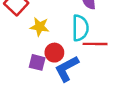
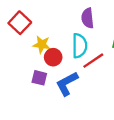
red line: (95, 44) -> (93, 61), turned -35
red circle: (54, 53) -> (53, 57), moved

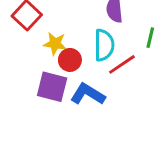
purple square: (39, 78) -> (52, 87), size x1.5
blue L-shape: (67, 84) -> (88, 94), turned 60

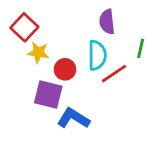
yellow star: (55, 44) -> (38, 53), moved
blue L-shape: (88, 94) -> (73, 118), moved

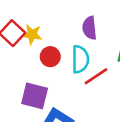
yellow star: (38, 53) -> (32, 34), moved
red circle: (65, 69) -> (50, 57), moved

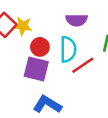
purple semicircle: (89, 28) -> (77, 20), turned -85
purple square: (35, 96) -> (36, 69), moved

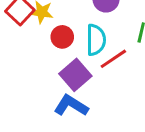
purple square: (36, 69) -> (75, 75), moved, turned 35

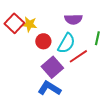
cyan semicircle: (96, 40) -> (66, 43), turned 30

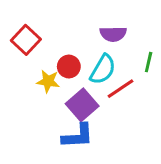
yellow star: (29, 24) -> (48, 81), moved
blue L-shape: (49, 88) -> (78, 136), turned 145

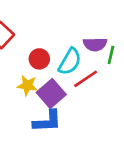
purple semicircle: (113, 34) -> (95, 44), moved
yellow star: (48, 81) -> (27, 85), moved

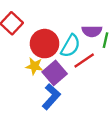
red circle: (39, 59) -> (45, 44), size x1.6
blue L-shape: (47, 121) -> (51, 97), turned -45

